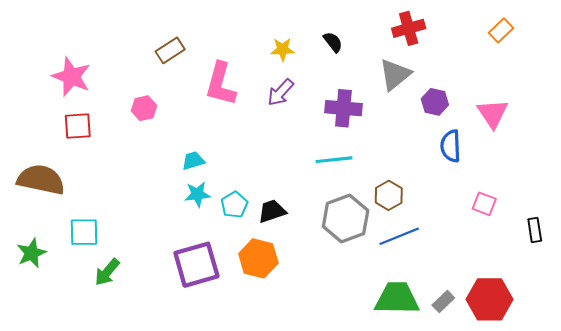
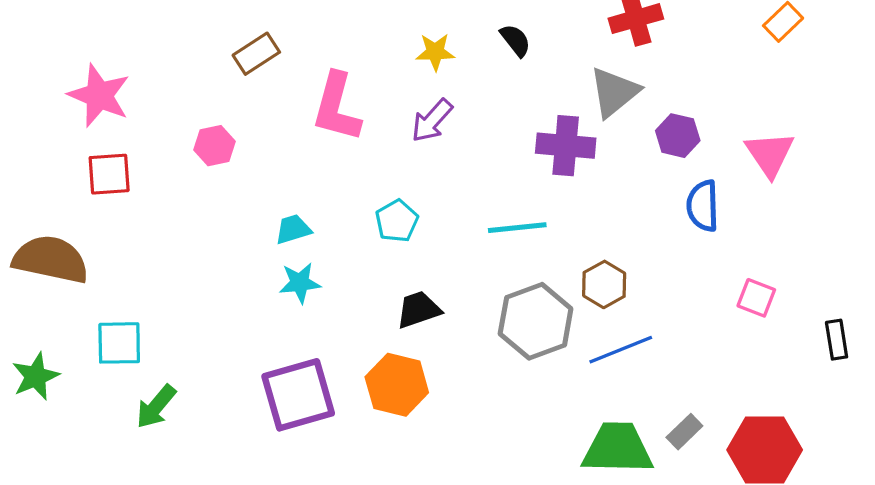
purple cross: (343, 108) -> (566, 146), moved
cyan pentagon: (234, 205) -> (397, 221), moved
gray rectangle: (443, 301) -> (684, 432), moved

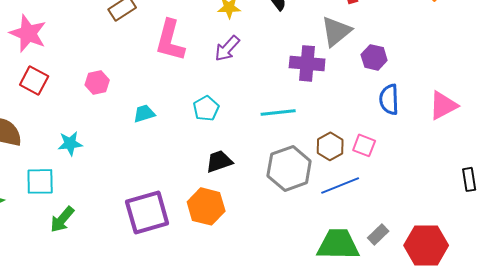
pink hexagon: (215, 146) -> (97, 82), moved
pink triangle: (770, 154) -> (443, 105), moved, turned 36
red square: (109, 174) -> (34, 80), turned 32
cyan star: (300, 283) -> (70, 143), moved
pink square: (756, 298) -> (364, 145), moved

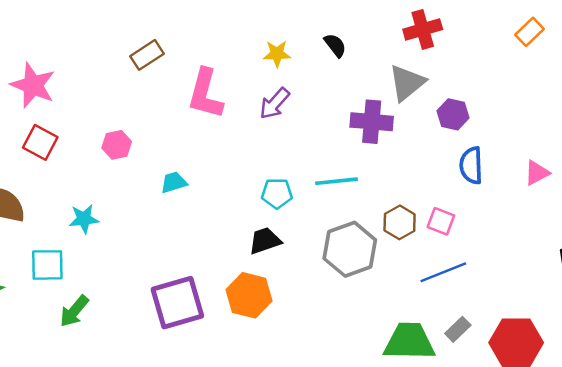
pink triangle: (443, 105) -> (537, 173), size x0.7
cyan pentagon: (206, 108) -> (277, 193), moved, turned 30
blue line: (340, 185) -> (443, 272), moved

